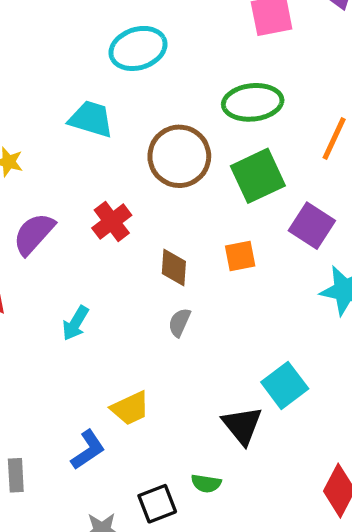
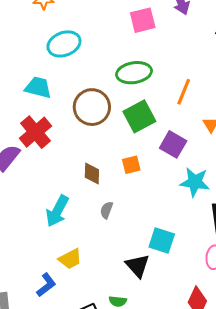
red cross: (112, 222) -> (36, 132), moved, size x1.4
gray semicircle: (179, 322) -> (107, 210), moved
cyan arrow: (75, 323) -> (57, 211), moved, size x1.5
cyan square: (285, 385) -> (162, 241), turned -32

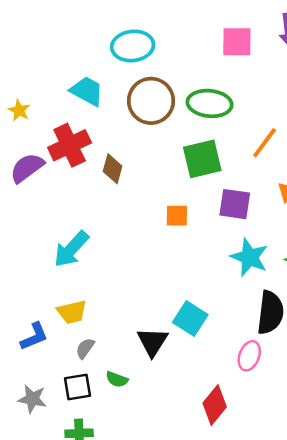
brown circle: (92, 107) -> (151, 101), moved
purple square: (173, 144) -> (235, 204), turned -36
brown diamond: (92, 174) -> (113, 169), moved
gray semicircle: (107, 210) -> (85, 348), moved

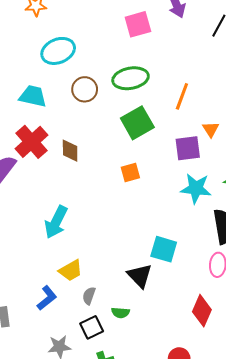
brown circle: (151, 101) -> (85, 89), size x0.7
purple square: (235, 204) -> (188, 148), moved

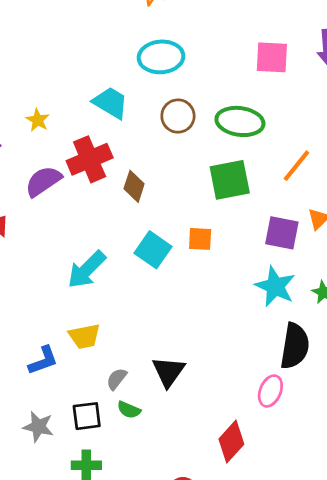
cyan square: (164, 249) -> (153, 250), moved
gray semicircle: (89, 296) -> (117, 379), moved

